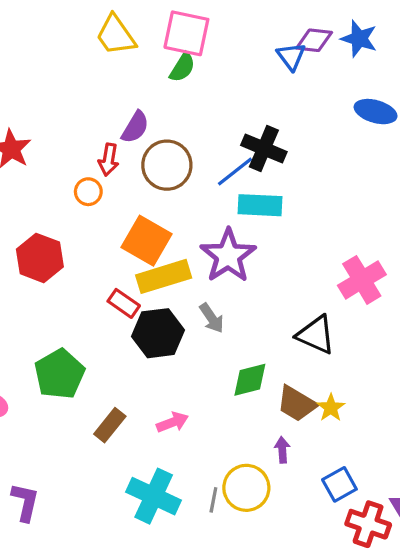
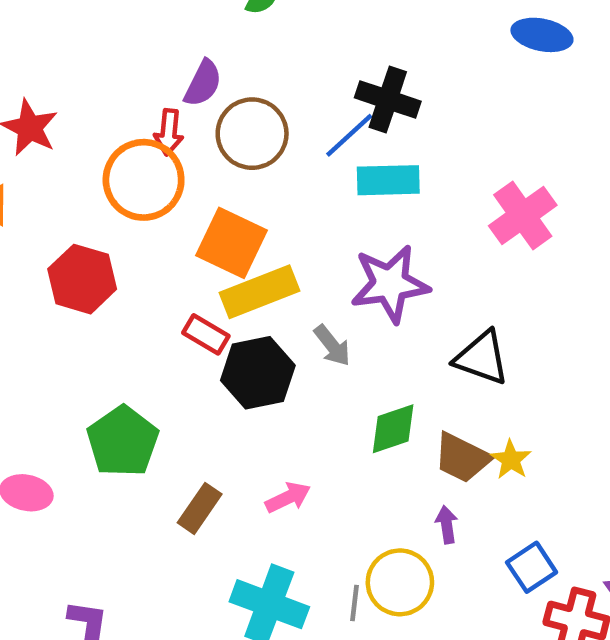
orange circle: (88, 192) -> (144, 180), size x2.0
purple star: (228, 256) -> (390, 284), moved, turned 30
pink cross: (362, 280) -> (523, 215), moved

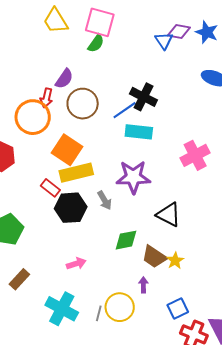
brown rectangle: (200, 508) -> (19, 279), moved

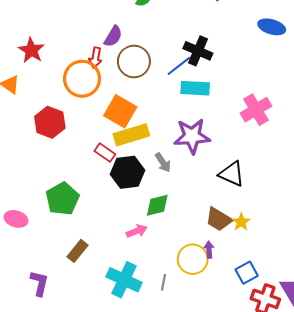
green diamond: (126, 240) -> (157, 205), moved
yellow circle: (120, 307) -> (193, 259), moved

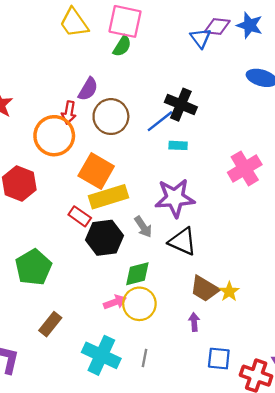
cyan rectangle: (195, 88) -> (178, 145), size x0.6
black triangle: (232, 174) -> (183, 241), moved
yellow circle: (193, 259) -> (139, 304), moved
blue square: (247, 273) -> (219, 359), moved, turned 35

